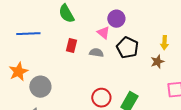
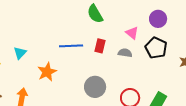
purple circle: (116, 19) -> (158, 19), moved
blue line: (28, 34) -> (71, 46), moved
gray circle: (40, 87) -> (95, 87), moved

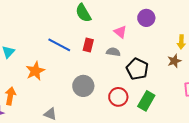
blue line: (71, 46) -> (59, 45), turned 30
black pentagon: (156, 48) -> (137, 69), moved

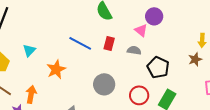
purple circle: (146, 18) -> (154, 16), moved

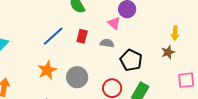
blue line: (80, 43) -> (53, 36), turned -70
orange star: (56, 69) -> (47, 70), moved

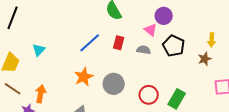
black pentagon: (131, 60) -> (174, 46), moved

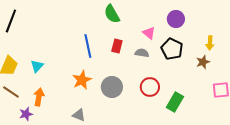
purple circle: (164, 16) -> (176, 19), moved
blue line: (90, 43) -> (88, 46), turned -60
cyan triangle: (39, 50) -> (37, 66), moved
red circle: (149, 95) -> (150, 87), moved

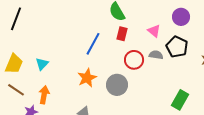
blue line: (88, 46) -> (93, 44), turned 40
red rectangle: (117, 46) -> (122, 34), moved
gray semicircle: (142, 53) -> (156, 55), moved
red circle: (150, 87) -> (134, 60), moved

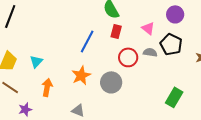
orange arrow: (44, 95) -> (47, 87), moved

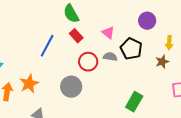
purple circle: (175, 14) -> (147, 21), moved
red rectangle: (116, 31) -> (76, 36), turned -56
orange star: (81, 75) -> (29, 84), moved

